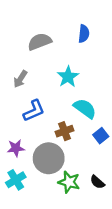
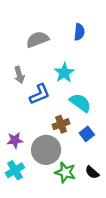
gray arrow: (20, 79) -> (19, 75), turned -49
blue L-shape: (34, 111) -> (40, 94), moved
blue square: (101, 136) -> (87, 134), moved

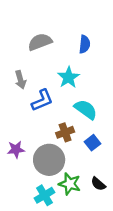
blue semicircle: (79, 32) -> (85, 44), moved
cyan cross: (15, 170) -> (44, 195), moved

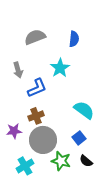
cyan semicircle: (86, 109) -> (84, 110), moved
brown cross: (65, 132) -> (36, 116), moved
blue square: (93, 143) -> (79, 138), moved
cyan cross: (44, 195) -> (25, 166), moved

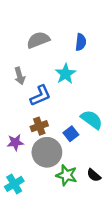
blue square: (79, 138) -> (71, 134), moved
cyan cross: (25, 166) -> (14, 184), moved

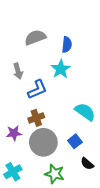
blue semicircle: (81, 42) -> (67, 45), moved
blue square: (71, 134) -> (75, 141), moved
green star: (67, 175) -> (55, 174), moved

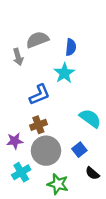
gray arrow: (18, 71) -> (18, 57), moved
cyan cross: (13, 172) -> (21, 172), moved

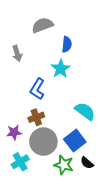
gray semicircle: (37, 40) -> (42, 25), moved
blue L-shape: (40, 95) -> (37, 89), turned 145
blue square: (79, 150) -> (75, 141), size x1.5
green star: (58, 184) -> (64, 165), moved

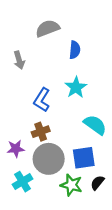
cyan star: (61, 69) -> (76, 87), moved
blue square: (75, 141) -> (84, 158), turned 30
black semicircle: (87, 163) -> (97, 183), turned 88

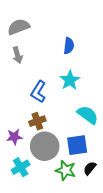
gray semicircle: (47, 28) -> (19, 27), moved

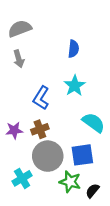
purple star: (14, 137) -> (14, 130), moved
black semicircle: (90, 168) -> (92, 191), moved

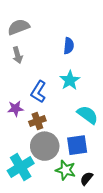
purple star: (14, 130) -> (15, 108), moved
cyan cross: (22, 178) -> (21, 167), size x1.4

